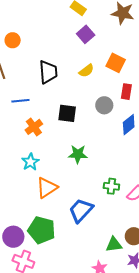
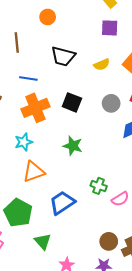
purple square: (86, 34) -> (110, 28), turned 30
orange circle: (13, 40) -> (48, 17), moved
black trapezoid: (48, 72) -> (63, 56), turned 95
orange cross: (34, 127) -> (35, 108), size x1.5
green triangle: (114, 245) -> (43, 241), moved, turned 42

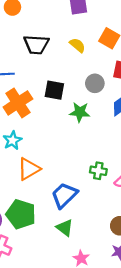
yellow semicircle: (102, 64) -> (77, 45), turned -105
green star: (73, 146) -> (80, 112), moved
green triangle: (43, 241) -> (65, 228), moved

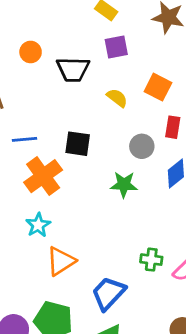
black trapezoid: (36, 44) -> (73, 69), moved
black square: (54, 90) -> (78, 144), moved

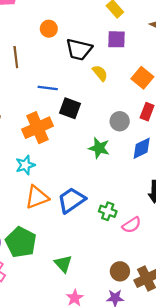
yellow semicircle: (117, 98) -> (100, 73), moved
blue line: (25, 139) -> (48, 88), moved
blue trapezoid: (108, 293) -> (71, 200), moved

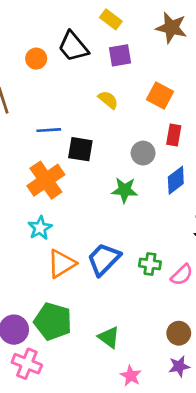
black trapezoid: (79, 49) -> (73, 47), moved, turned 48

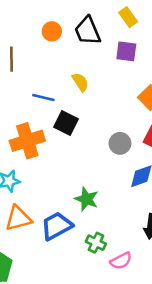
yellow semicircle: (108, 100) -> (80, 82), moved
green star: (125, 190) -> (87, 199), moved

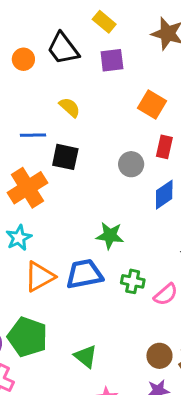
blue trapezoid: (57, 226) -> (84, 274), turned 32

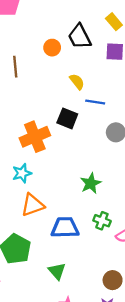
orange circle: (23, 59) -> (52, 48), moved
blue line: (33, 135) -> (95, 102), moved
green star: (110, 236) -> (91, 183), turned 30
blue trapezoid: (84, 274) -> (65, 228), moved

